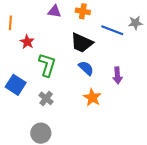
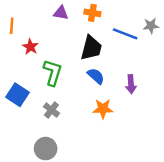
black trapezoid: (82, 43) -> (91, 48), turned -100
orange star: (92, 97) -> (103, 109), turned -30

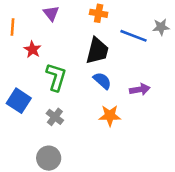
purple triangle: (61, 13) -> (51, 13), moved, turned 42
purple arrow: (131, 84) -> (140, 89), turned -96

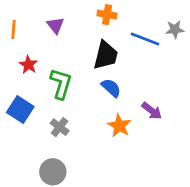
purple triangle: (51, 13) -> (56, 25), moved
red star: (32, 50) -> (28, 65), moved
purple arrow: (140, 89) -> (152, 111), moved, turned 48
orange star: (110, 116) -> (119, 126), turned 30

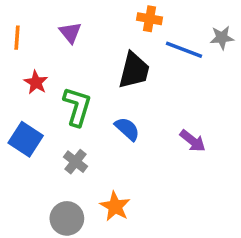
orange cross: (107, 15) -> (150, 19), moved
blue semicircle: (111, 88) -> (127, 129), moved
orange star: (119, 126) -> (115, 206), moved

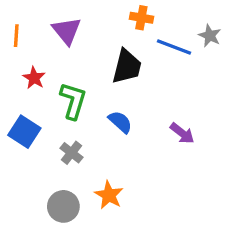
purple triangle: (70, 32) -> (67, 31), size x1.4
gray star: (222, 38) -> (210, 36), turned 30

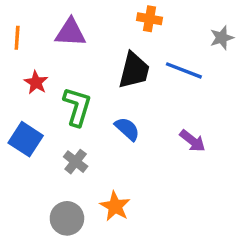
purple triangle: (67, 31) -> (70, 33), turned -48
gray star: (210, 36) -> (222, 38), turned 30
blue line: (174, 47) -> (184, 70), moved

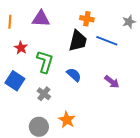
orange cross: (150, 19) -> (87, 19), moved

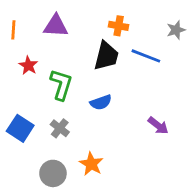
blue semicircle: (74, 75) -> (101, 102), turned 119
blue square: (15, 81) -> (20, 128), moved
purple arrow: (112, 82) -> (158, 126), moved

